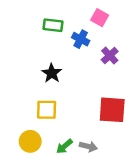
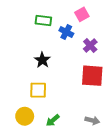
pink square: (100, 18) -> (82, 14), turned 32
red square: (112, 110) -> (92, 76), moved
gray arrow: (88, 146) -> (92, 120), moved

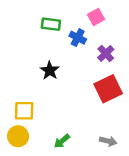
red square: (92, 76) -> (108, 89), turned -30
yellow square: (38, 90) -> (24, 111), moved
yellow circle: (25, 116) -> (18, 136), moved

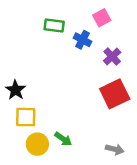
black star: (50, 70) -> (15, 90), moved
yellow circle: (18, 136) -> (37, 144), moved
green arrow: (62, 141) -> (63, 139), moved, turned -105

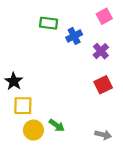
pink square: (102, 18) -> (104, 16), moved
blue cross: (82, 40) -> (74, 36), turned 35
red square: (115, 94) -> (103, 85), size x0.7

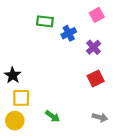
yellow circle: (33, 130) -> (15, 121), moved
gray arrow: (103, 135) -> (100, 117), moved

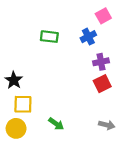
green rectangle: (45, 21) -> (49, 37), moved
blue cross: (69, 33) -> (88, 37), moved
purple cross: (93, 47) -> (101, 62), moved, turned 32

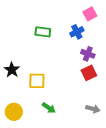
purple cross: (101, 62) -> (88, 54), turned 32
yellow square: (23, 104) -> (37, 81), moved

